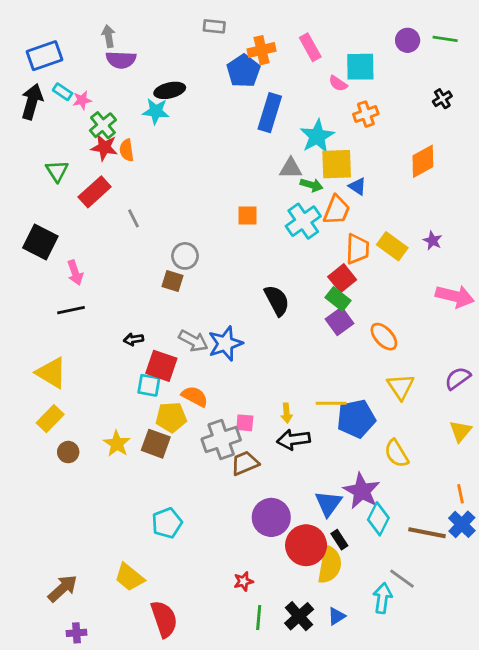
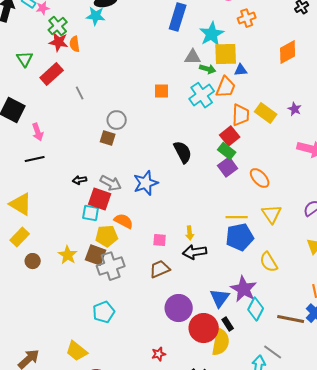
blue triangle: (357, 186) -> (241, 70), turned -40
gray arrow: (193, 341) -> (111, 183), moved
yellow line: (331, 403) -> (237, 217), moved
gray cross: (221, 440) -> (111, 266), moved

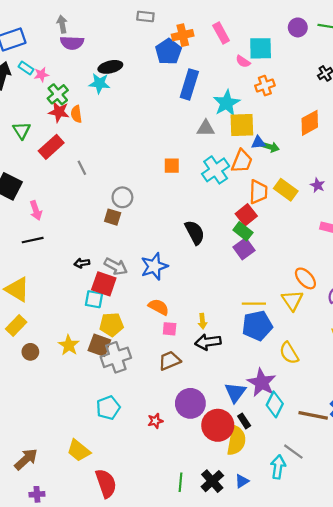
green arrow: (208, 69) -> (270, 147), moved
orange ellipse: (260, 178) -> (305, 278), moved
orange semicircle: (124, 221) -> (159, 307), moved
red star: (159, 354) -> (155, 421), moved

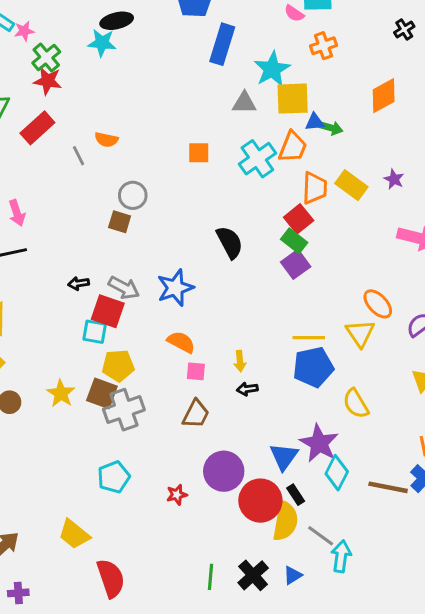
orange semicircle: (76, 114) -> (106, 140), moved, turned -70
black arrow: (208, 342) -> (247, 389), size x0.6
brown trapezoid: (170, 361) -> (196, 414), turned 140
gray line: (293, 452) -> (321, 536), moved

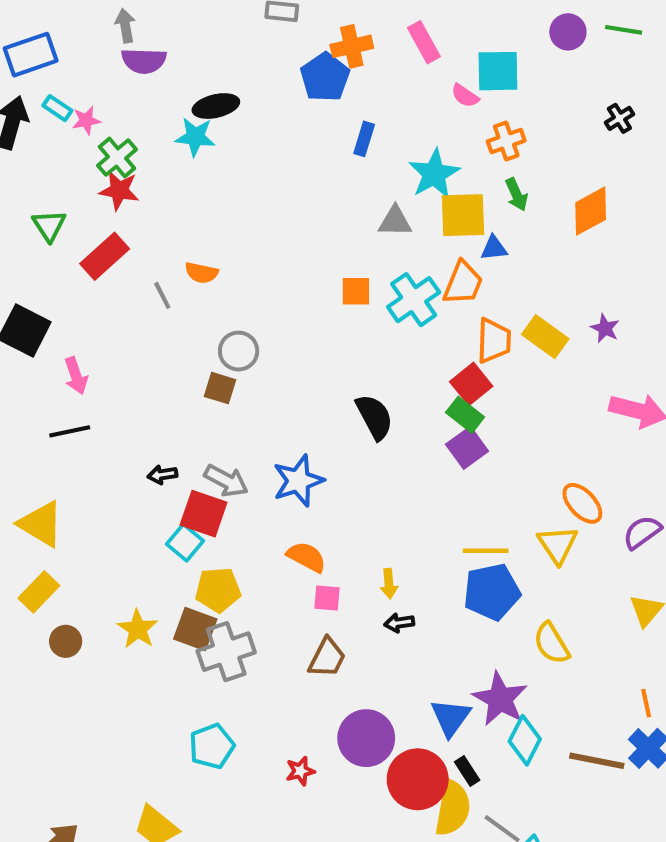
blue rectangle: (222, 44) -> (364, 139), size x0.6
green arrow: (331, 128) -> (516, 195), moved, turned 50
orange square: (199, 153) -> (356, 291), moved
cyan square: (95, 332) -> (185, 542), turned 30

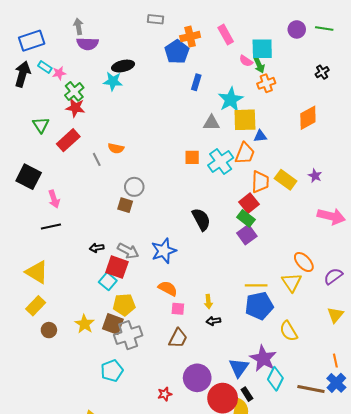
green arrow: (516, 195) -> (259, 65), moved
cyan pentagon: (212, 746) -> (112, 371), moved

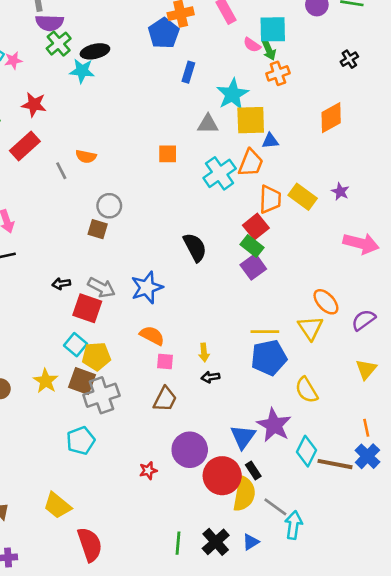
green cross: (74, 91) -> (59, 44), moved
orange square: (192, 157) -> (168, 154), moved
cyan square: (108, 281) -> (76, 345), moved
cyan diamond: (275, 379) -> (306, 451), moved

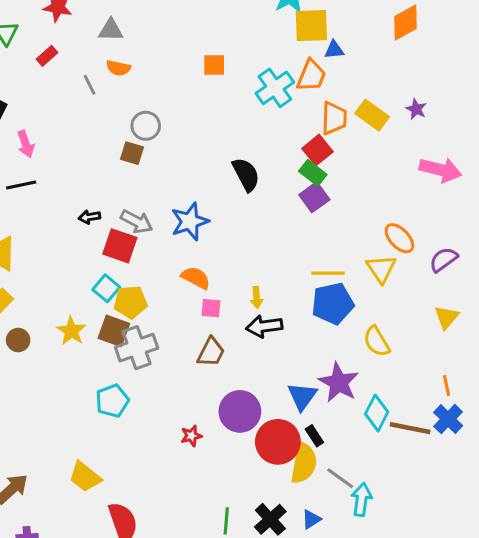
gray triangle: (208, 124) -> (111, 30), moved
red rectangle: (25, 146) -> (47, 56), size x0.6
black arrow: (210, 377) -> (264, 326), size x1.6

